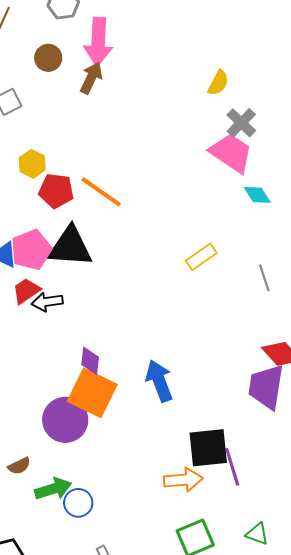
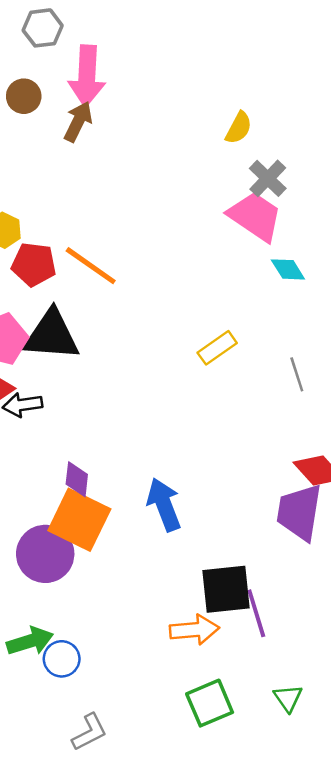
green triangle: (257, 534) -> (288, 698), turned 35

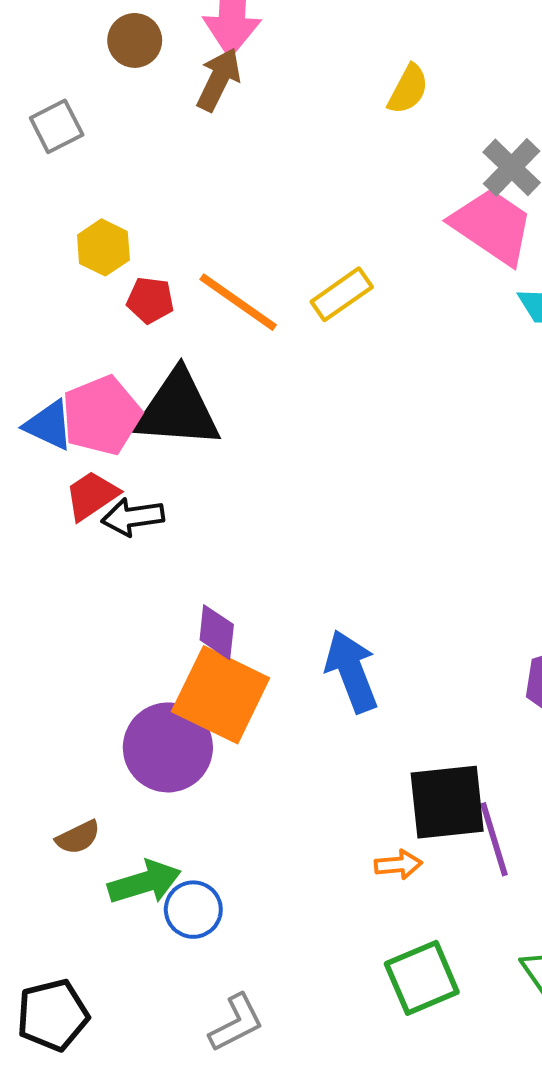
yellow semicircle: (239, 128) -> (408, 89), moved
red pentagon: (34, 264) -> (150, 300), size x0.7
yellow rectangle: (217, 348) -> (342, 294), moved
orange arrow: (194, 630) -> (398, 865), size x0.6

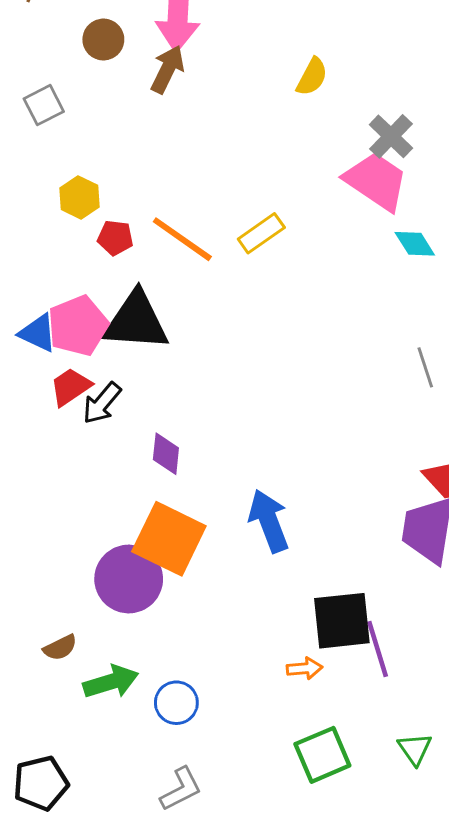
black arrow: (133, 517) -> (102, 403), turned -42
purple diamond: (217, 632) -> (166, 454), moved
blue circle: (193, 910) -> (176, 703), moved

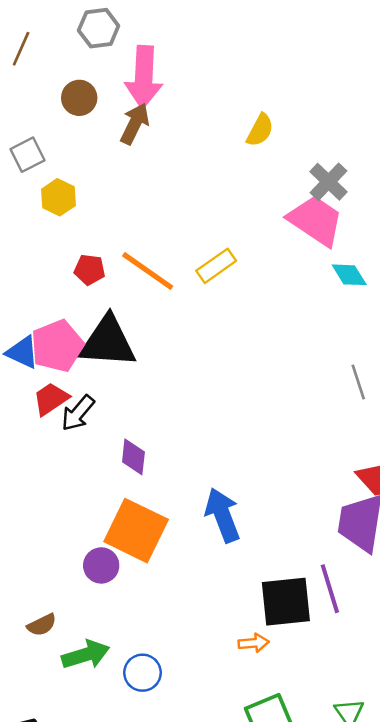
yellow hexagon: (80, 197) -> (59, 197), moved
purple circle: (129, 579) -> (101, 565), size x0.6
purple line: (378, 649) -> (330, 589), moved

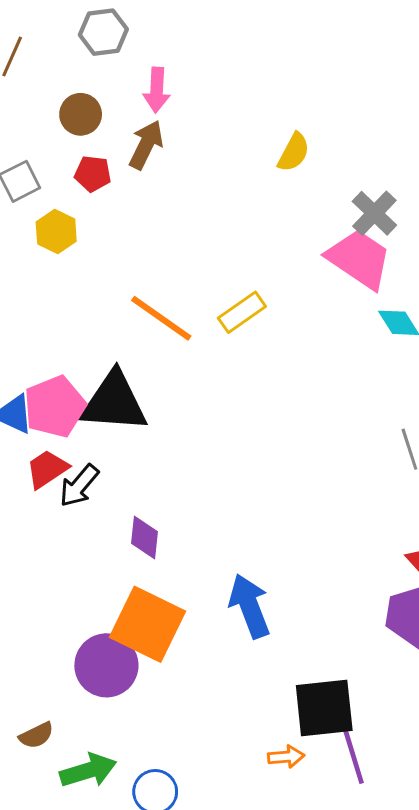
pink arrow: (144, 77) -> (157, 90), size x0.6
red pentagon: (90, 270) -> (93, 174), moved
purple circle: (101, 565) -> (106, 665), size x1.5
purple line: (330, 589) -> (353, 755), moved

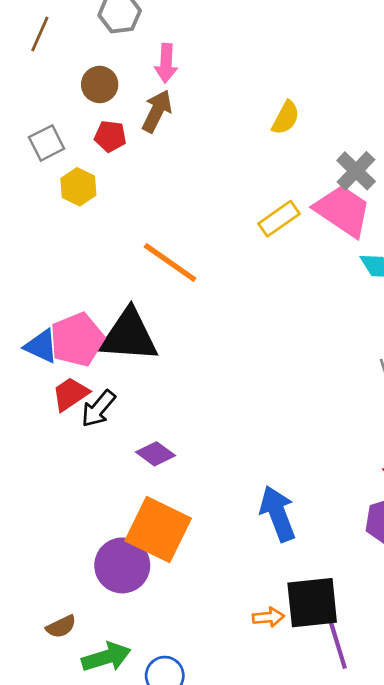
yellow rectangle: (242, 312) -> (279, 219), moved
purple diamond: (145, 538) -> (155, 454), turned -60
blue arrow: (250, 606) -> (278, 514), moved
orange arrow: (286, 757) -> (268, 617), moved

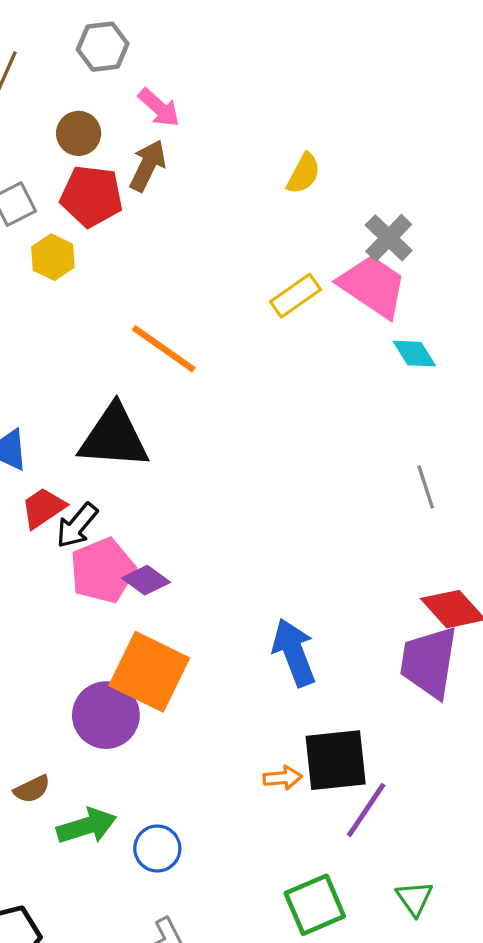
pink arrow: (166, 63) -> (159, 108), turned -51
red pentagon: (110, 136) -> (91, 196), size x1.6
pink pentagon: (77, 340) -> (103, 570), moved
purple line: (337, 644) -> (366, 810), turned 51

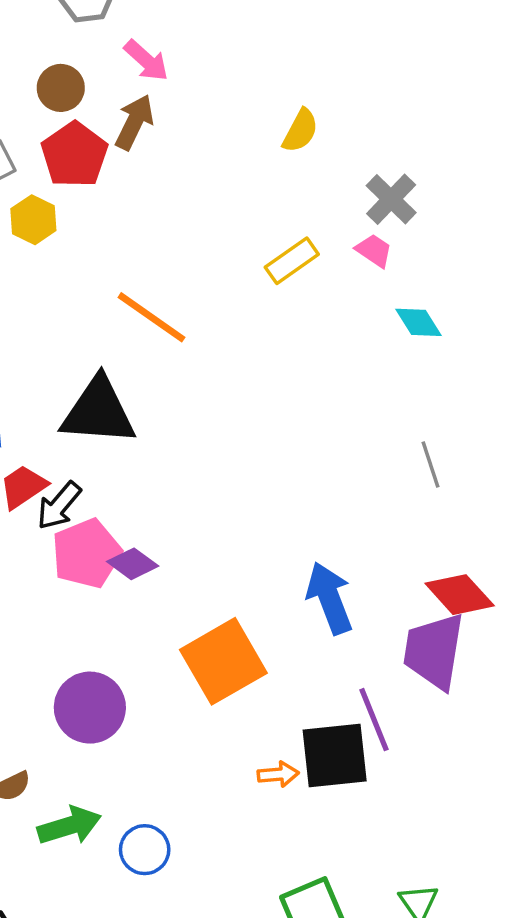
red pentagon: (91, 196) -> (74, 155), turned 30
pink trapezoid: (373, 286) -> (374, 251), size x0.5
blue arrow: (294, 652) -> (329, 598), moved
orange square: (149, 672) -> (223, 661), moved, turned 34
purple line: (366, 810) -> (374, 720), moved, turned -56

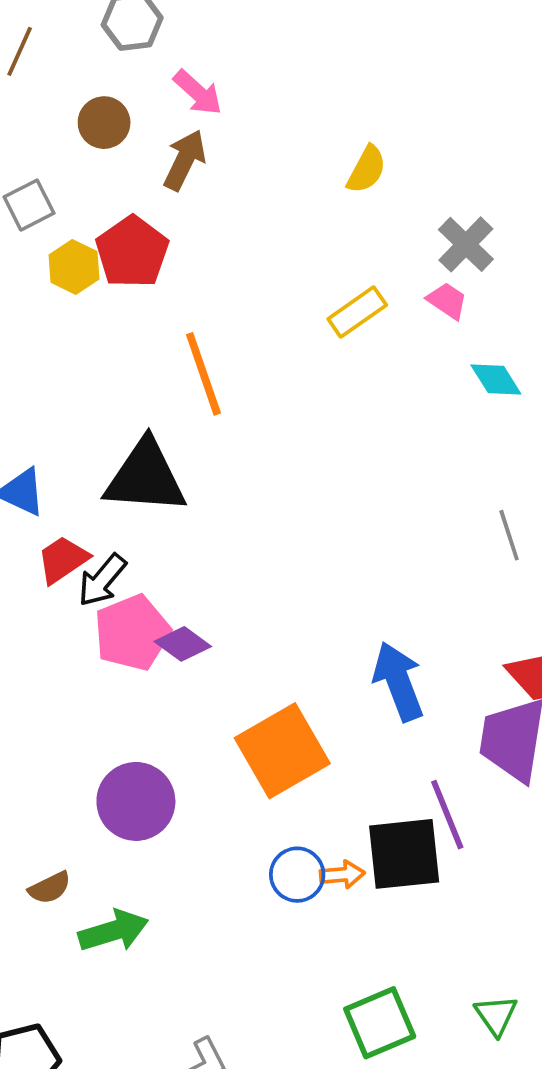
red pentagon: (74, 155) -> (132, 252), moved
orange line: (151, 317) -> (203, 374), turned 36
blue circle: (145, 850) -> (297, 875), moved

